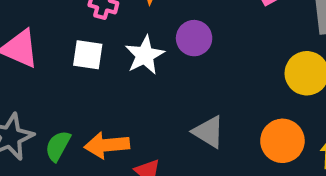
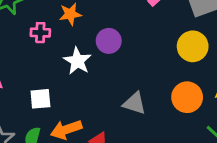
white square: (88, 55) -> (40, 99), moved

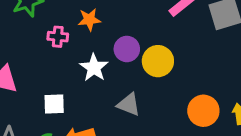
yellow circle: (193, 46) -> (158, 61), moved
gray triangle: (134, 103) -> (129, 104), moved

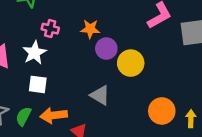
orange star: (89, 20) -> (90, 29), moved
white star: (94, 68) -> (34, 53), moved

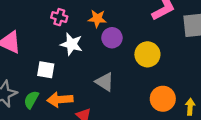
white star: (34, 53) -> (72, 44), moved, turned -30
yellow circle: (131, 63) -> (147, 54), moved

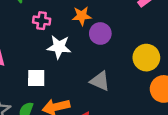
yellow circle: (147, 54) -> (146, 58), moved

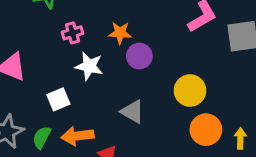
pink cross: (42, 21) -> (73, 33), turned -30
white square: (36, 78) -> (58, 99), turned -30

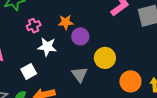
yellow circle: (190, 91) -> (105, 58), moved
gray triangle: (132, 112) -> (80, 74), turned 30

